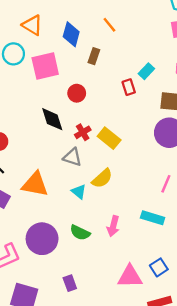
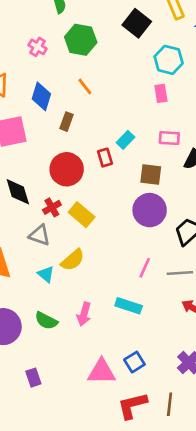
red circle: (77, 93) -> (67, 169), moved, size x1.6

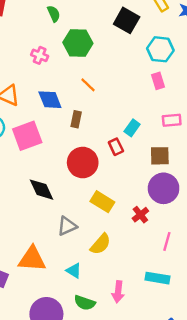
blue diamond: (41, 96) -> (50, 100), turned -30
red cross: (52, 207) -> (140, 215), moved
gray triangle: (40, 235) -> (67, 226), turned -35
cyan triangle: (46, 274) -> (74, 271), moved

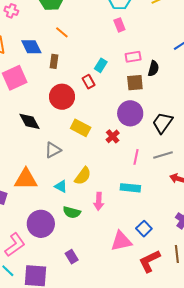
pink cross: (40, 55) -> (11, 11), moved
brown square: (160, 156) -> (135, 83), moved
yellow semicircle: (100, 244) -> (83, 176), moved

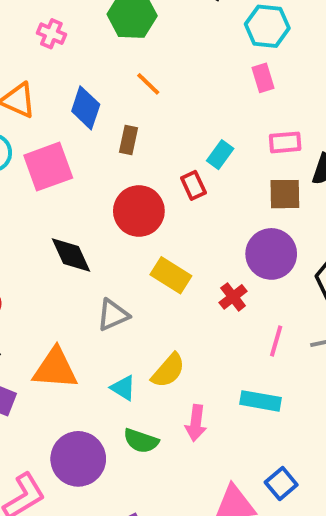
blue diamond: (31, 47) -> (86, 108), turned 40

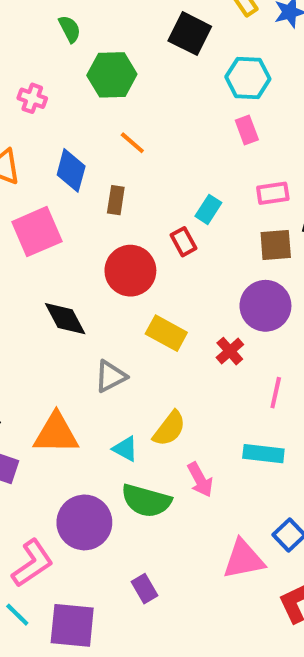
pink arrow: (196, 423) -> (200, 480), turned -32
green semicircle: (141, 441) -> (146, 501), size x1.4

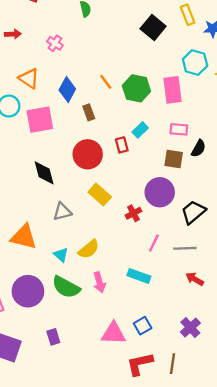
green hexagon: (112, 75) -> (136, 88), moved
cyan hexagon: (248, 78) -> (195, 63), moved
pink rectangle: (247, 130) -> (173, 90), size x1.6
brown rectangle: (116, 200) -> (89, 112), turned -42

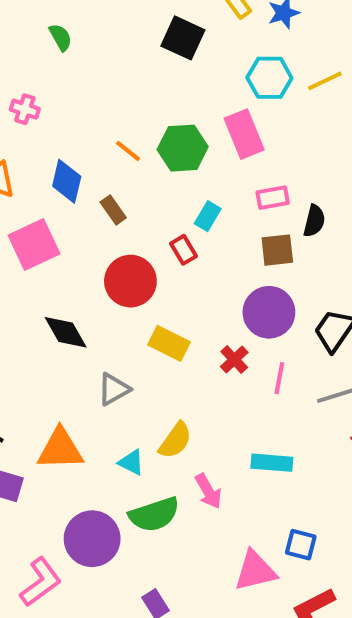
pink line: (154, 243) -> (279, 378), moved
green semicircle: (66, 287) -> (154, 514), turned -32
blue square: (143, 326) -> (301, 545), turned -30

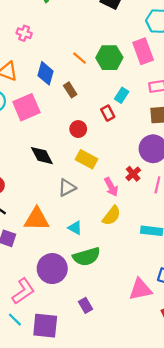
red circle: (130, 281) -> (78, 129), size x0.6
yellow rectangle: (169, 343) -> (87, 159), moved
yellow semicircle: (175, 440) -> (112, 216), moved
pink arrow: (208, 491) -> (111, 187), moved

